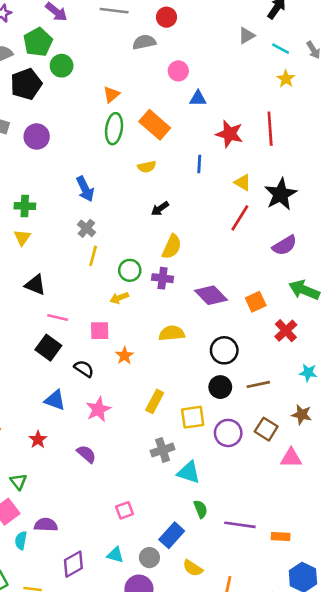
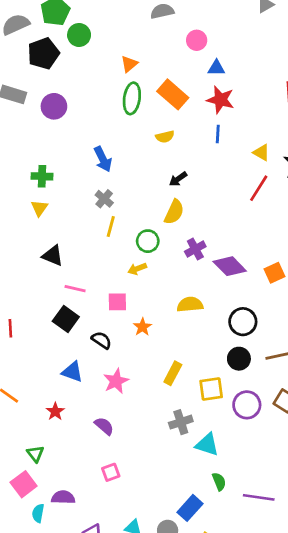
red star: (229, 134) -> (220, 100), moved
yellow semicircle: (172, 247) -> (174, 212), moved
purple cross: (163, 278) -> (195, 249), moved, turned -36
pink square: (125, 510) -> (111, 472), moved

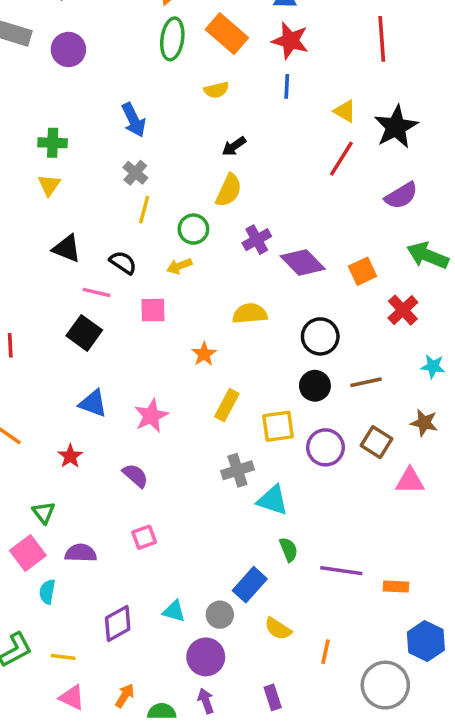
orange star: (142, 327) -> (204, 354), moved
black semicircle: (102, 340) -> (123, 263), moved
purple semicircle: (63, 497) -> (81, 553), moved

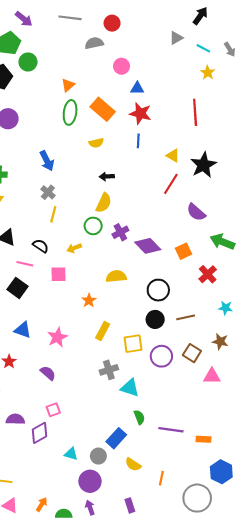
black arrow: (234, 146) -> (107, 177), turned 32
purple semicircle: (401, 196) -> (196, 212), moved, turned 72
green circle: (193, 229) -> (93, 226), moved
purple diamond: (118, 623) -> (40, 433), moved

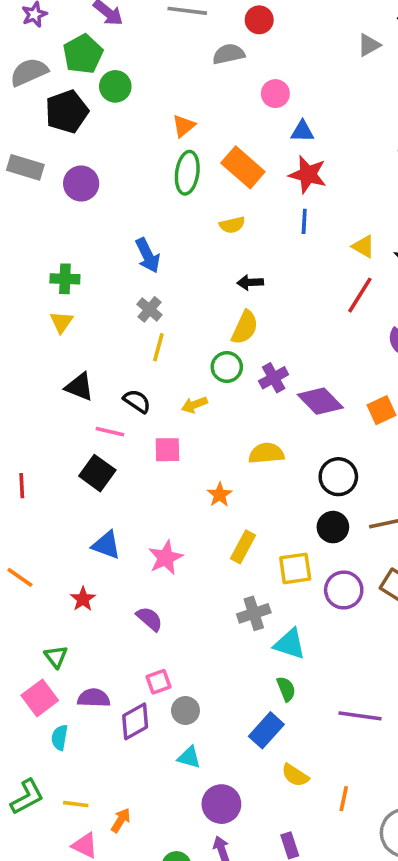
green semicircle: (139, 417) -> (286, 689), moved
gray circle: (98, 456) -> (185, 711), moved
orange arrow: (42, 504) -> (121, 820), moved

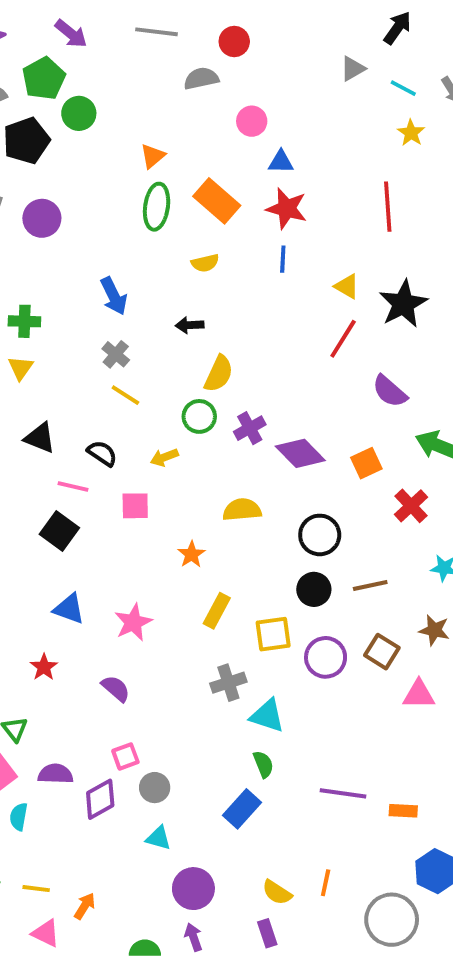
black arrow: (250, 282) -> (190, 325), moved
yellow line: (158, 347) -> (125, 395), turned -72
yellow semicircle: (295, 775) -> (277, 892), moved

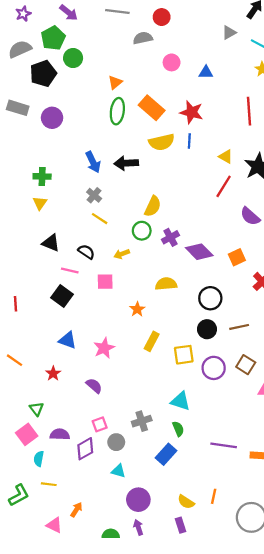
blue triangle: (281, 162) -> (206, 72), moved
yellow semicircle: (205, 263) -> (162, 142), moved, size x1.6
black arrow: (190, 325) -> (126, 163), moved, size x1.5
gray cross: (228, 683) -> (142, 421), moved
yellow line: (36, 889) -> (49, 484), moved

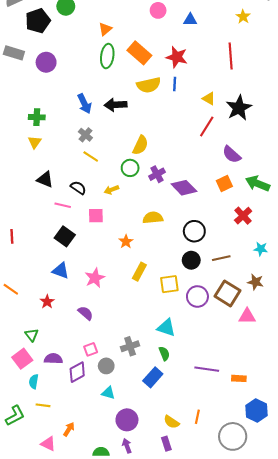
orange square: (237, 257) -> (224, 184), moved
black square: (62, 296) -> (65, 236), moved
brown square: (246, 365) -> (227, 293), size x1.4

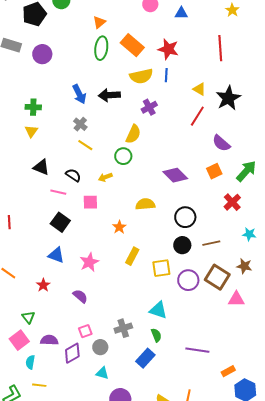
purple cross: (157, 174) -> (149, 107), moved
green arrow: (258, 184) -> (246, 171), turned 110
orange rectangle: (239, 378) -> (228, 371), moved, turned -32

